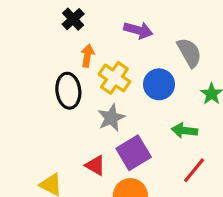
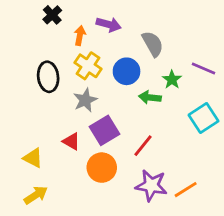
orange arrow: (87, 56) -> (80, 36), moved
green arrow: (184, 130) -> (150, 97), moved
red line: (194, 170) -> (143, 146), moved

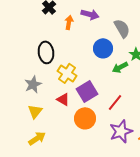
yellow cross: (88, 66) -> (67, 73), moved
green arrow: (150, 97) -> (120, 67), turned -35
gray star: (85, 100) -> (33, 84), moved
yellow triangle: (33, 158) -> (35, 111), turned 42
purple star: (151, 185) -> (121, 131), turned -30

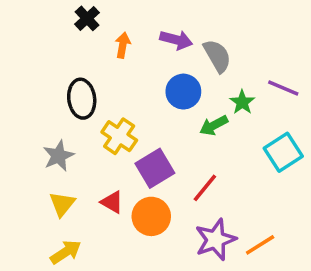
purple arrow: (90, 14) -> (176, 40), moved
red triangle: (63, 99) -> (112, 202), moved

